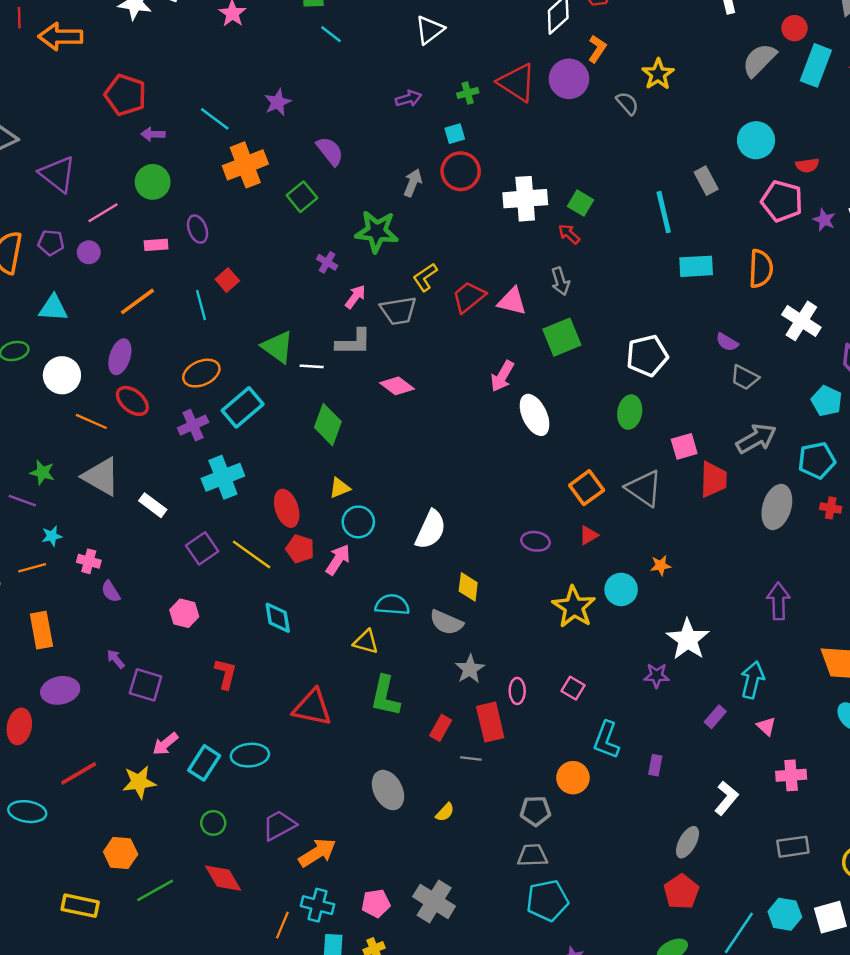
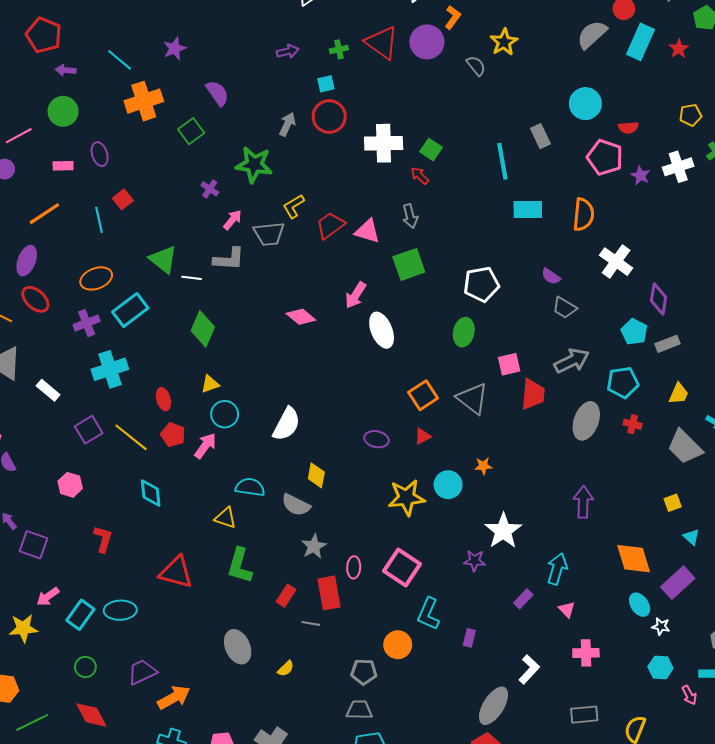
pink diamond: (397, 386) -> (301, 317), moved
red ellipse: (287, 508) -> (163, 399), size x0.7
yellow star: (574, 607) -> (406, 498), turned 30
pink square: (573, 688) -> (402, 568), size x1.8
gray ellipse: (688, 842) -> (494, 706), size x1.4

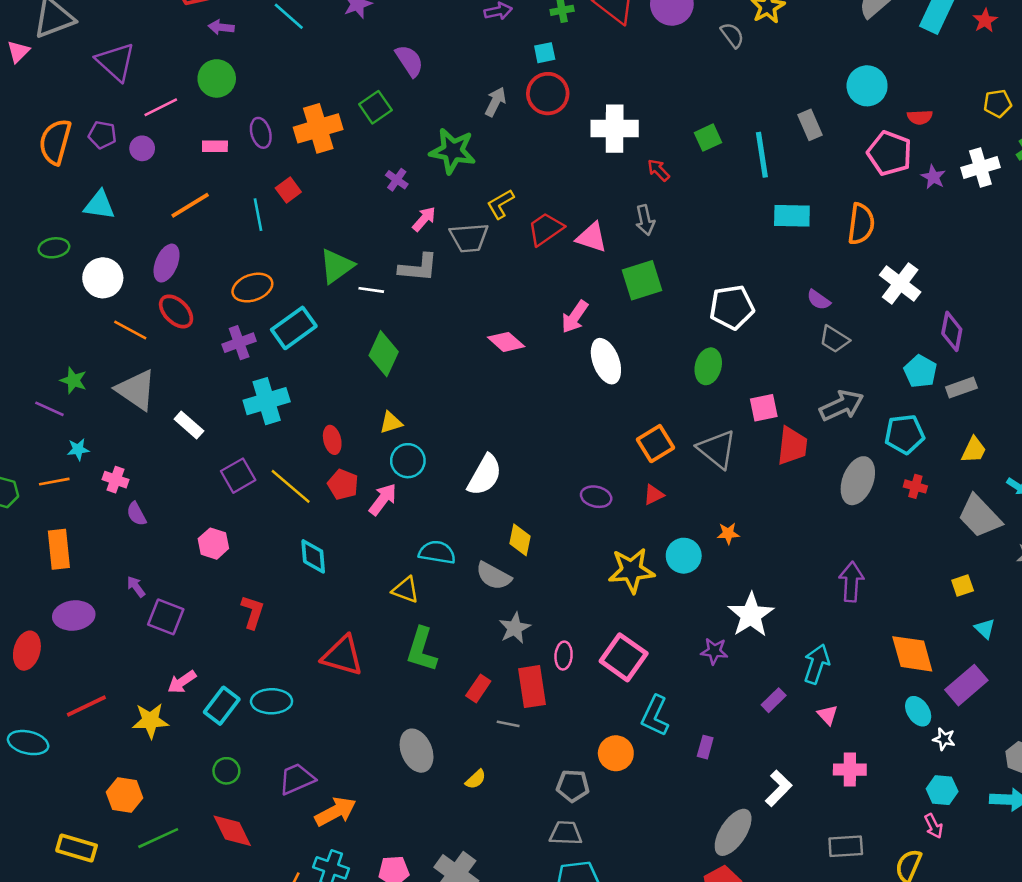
orange cross: (144, 101) -> (318, 128), moved
green square: (431, 150) -> (708, 138), moved, turned 30
green triangle: (163, 259) -> (336, 266), turned 44
pink arrow: (689, 695) -> (934, 826), moved

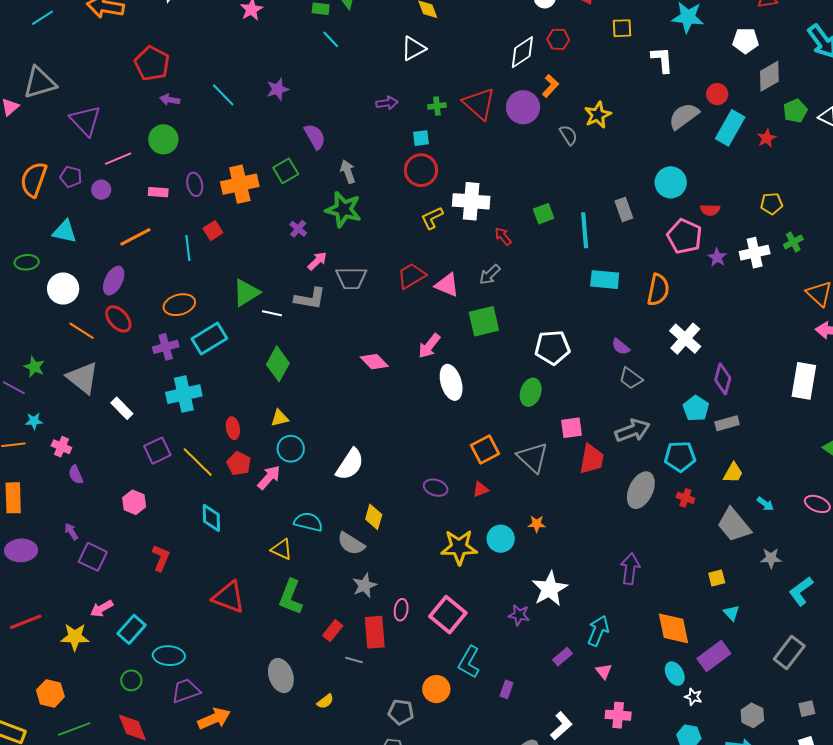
gray arrow: (495, 102) -> (348, 172), moved, turned -50
yellow L-shape: (501, 204) -> (432, 218), moved
gray arrow: (645, 220) -> (490, 275), turned 55
cyan ellipse: (272, 701) -> (169, 656), moved

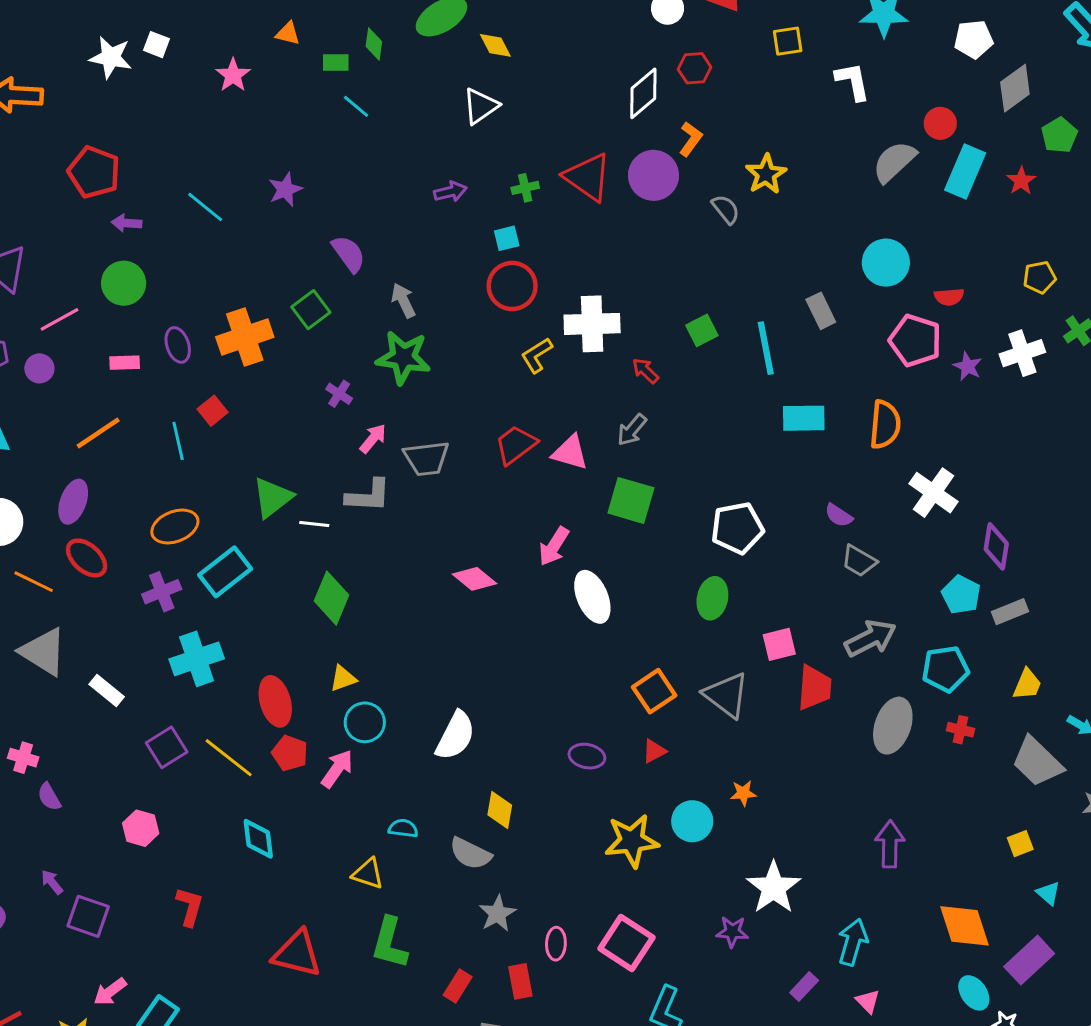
green square: (484, 321) -> (631, 500), turned 36
red ellipse: (233, 428) -> (275, 701), size x1.5
cyan semicircle: (308, 522) -> (403, 828), size x0.7
red rectangle: (375, 632) -> (520, 981), size x0.7

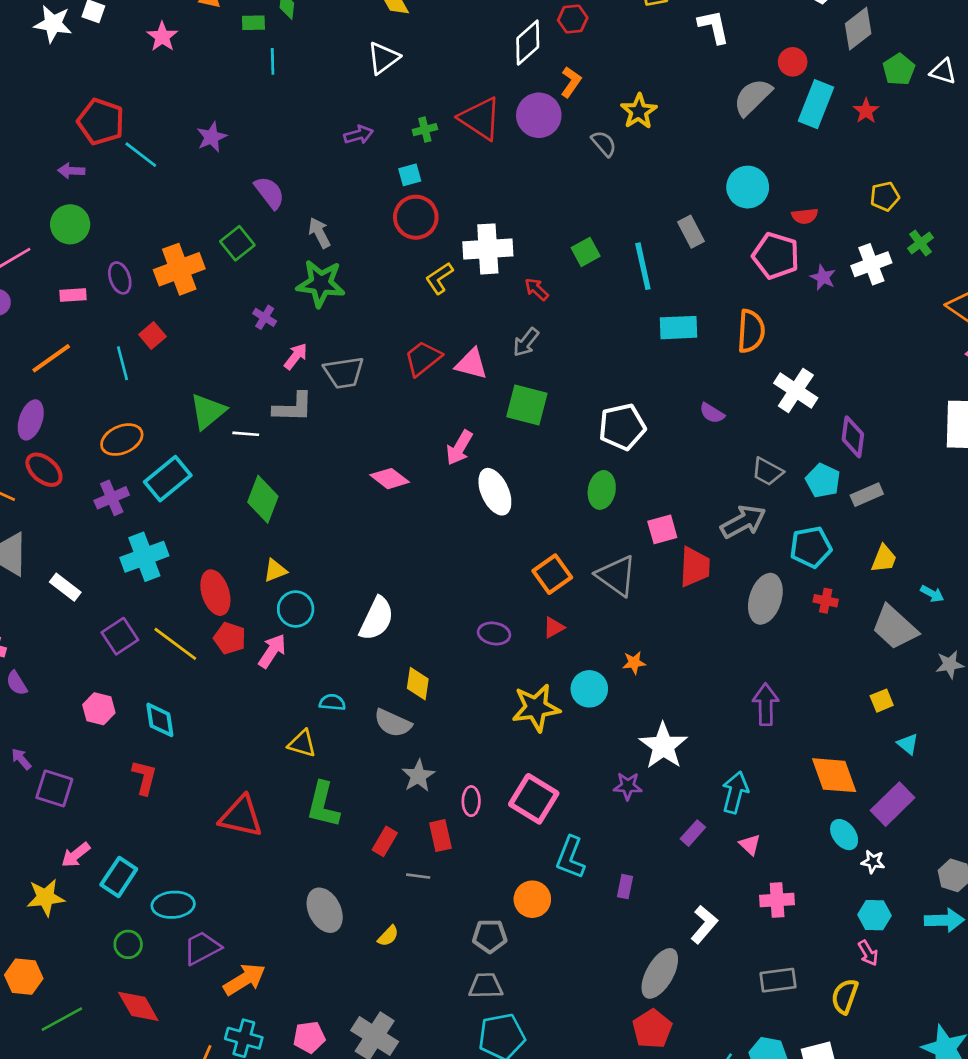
cyan line: (356, 106) -> (273, 61), turned 50
red pentagon: (94, 172) -> (101, 122), moved
gray trapezoid: (859, 561) -> (767, 472), moved
cyan diamond: (258, 839) -> (160, 720), moved

